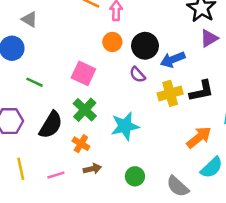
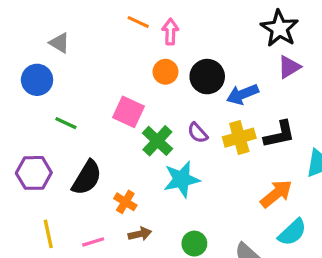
purple semicircle: (137, 75) -> (198, 133), moved
green cross: (85, 110) -> (157, 141), moved

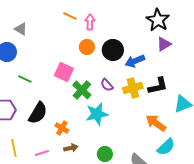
orange arrow: (276, 194) -> (156, 123), turned -105

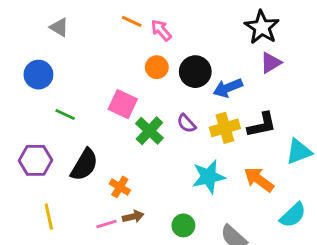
pink arrow: (90, 22) -> (161, 30), turned -42
gray triangle: (21, 29) -> (59, 27), moved
cyan star: (97, 114) -> (209, 177), moved
cyan semicircle: (166, 147) -> (293, 215), moved
pink line: (42, 153) -> (107, 224), moved

